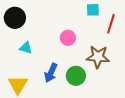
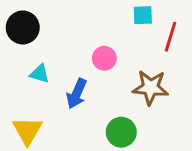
blue arrow: (51, 73) -> (77, 94), moved
green circle: (76, 76) -> (121, 132), moved

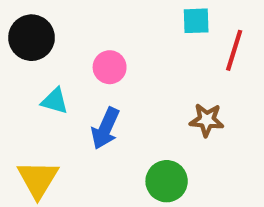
pink circle: (104, 58) -> (110, 67), moved
brown star: (150, 88) -> (207, 120), size x0.7

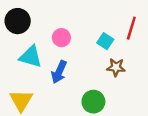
cyan square: (196, 21) -> (105, 41), moved, turned 35
cyan triangle: (55, 101) -> (31, 57), size x1.5

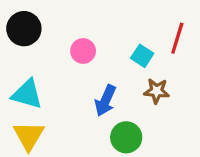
cyan triangle: (31, 57) -> (27, 94), moved
blue arrow: (59, 72) -> (105, 101), moved

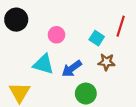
cyan triangle: (27, 94) -> (43, 64), moved
blue arrow: (105, 101) -> (72, 69), turned 30

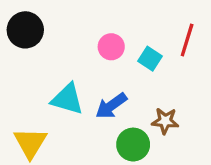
pink circle: (56, 35) -> (111, 47), moved
brown star: (106, 62) -> (165, 121), moved

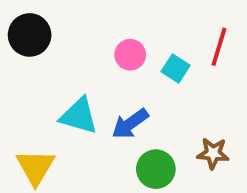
brown star: (165, 121) -> (213, 153), moved

